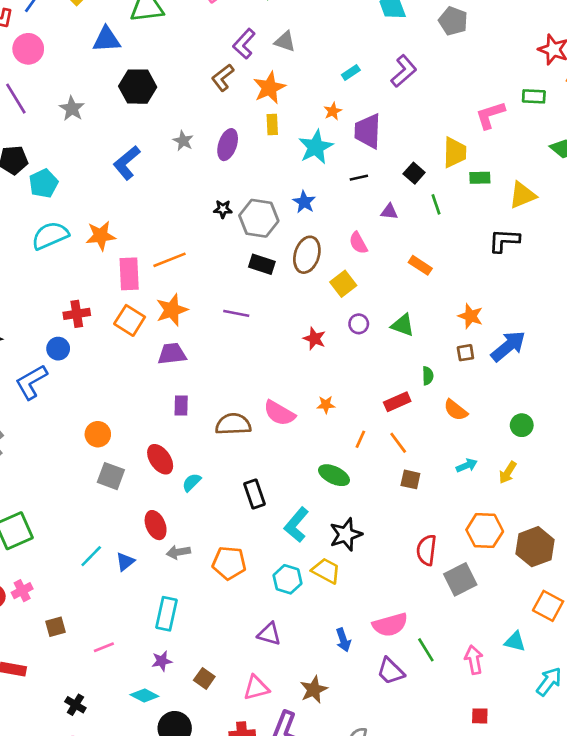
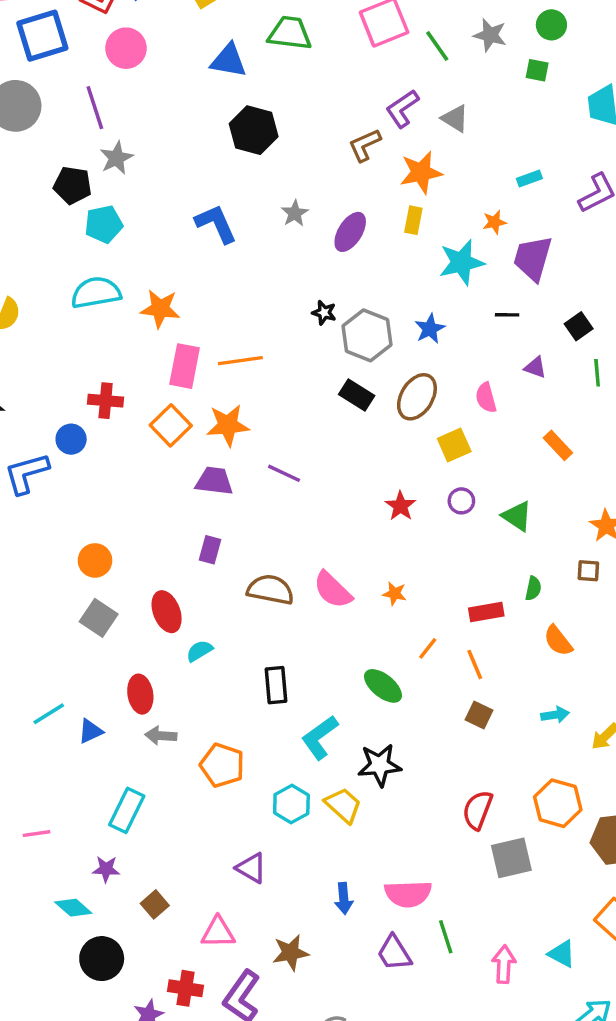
gray star: (72, 109) -> (116, 158), moved
blue L-shape: (127, 163) -> (216, 224), turned 92
purple line: (236, 313) -> (284, 473), moved

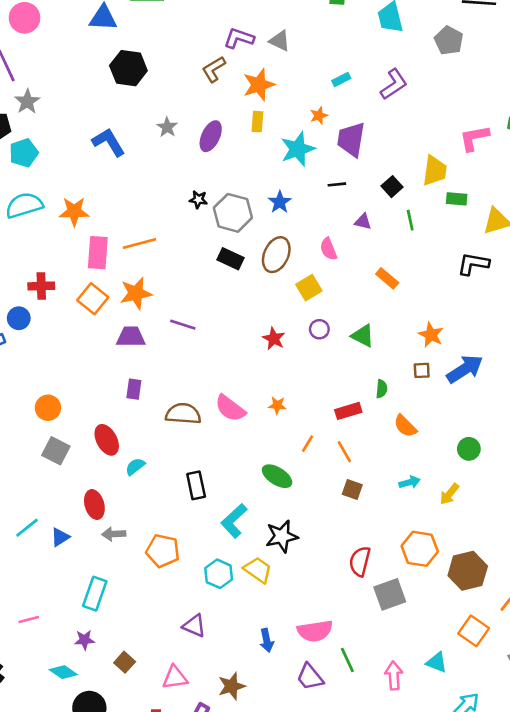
purple L-shape: (402, 109) -> (239, 38), turned 60

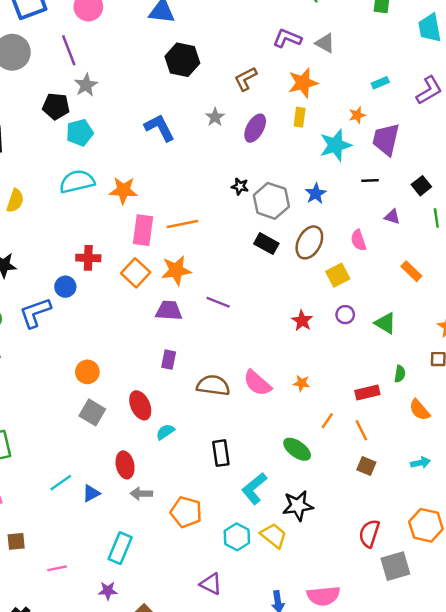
brown L-shape: (214, 69) -> (246, 79), moved

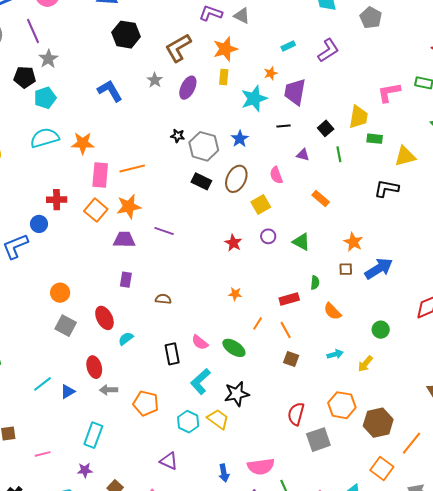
brown L-shape: (246, 79) -> (178, 48), size x1.4
pink semicircle: (257, 383) -> (200, 342), moved, size x0.7
brown semicircle: (213, 385) -> (163, 299), size x0.6

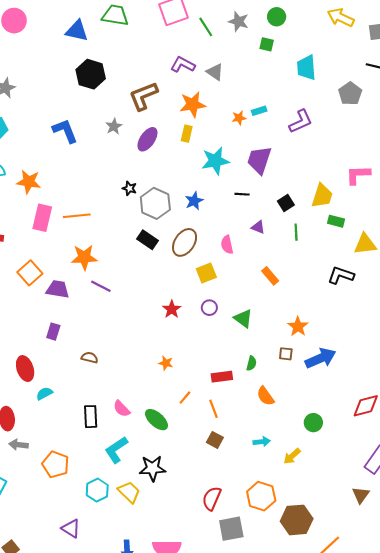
orange star: (271, 73) -> (239, 118), moved
orange star: (129, 207) -> (84, 257), moved
orange square: (96, 210) -> (30, 273), moved

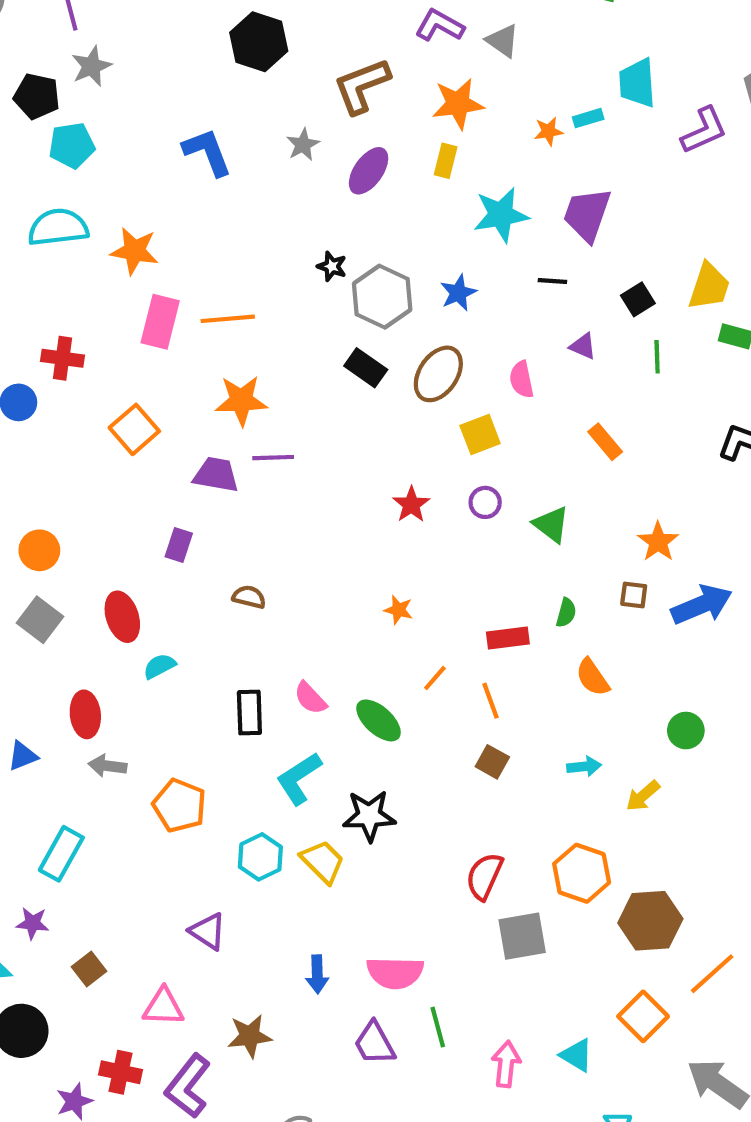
cyan trapezoid: (306, 68) -> (637, 83), moved
purple L-shape: (301, 121) -> (704, 130), moved
purple line: (101, 286) -> (273, 458), turned -30
purple trapezoid: (58, 289) -> (216, 475), moved

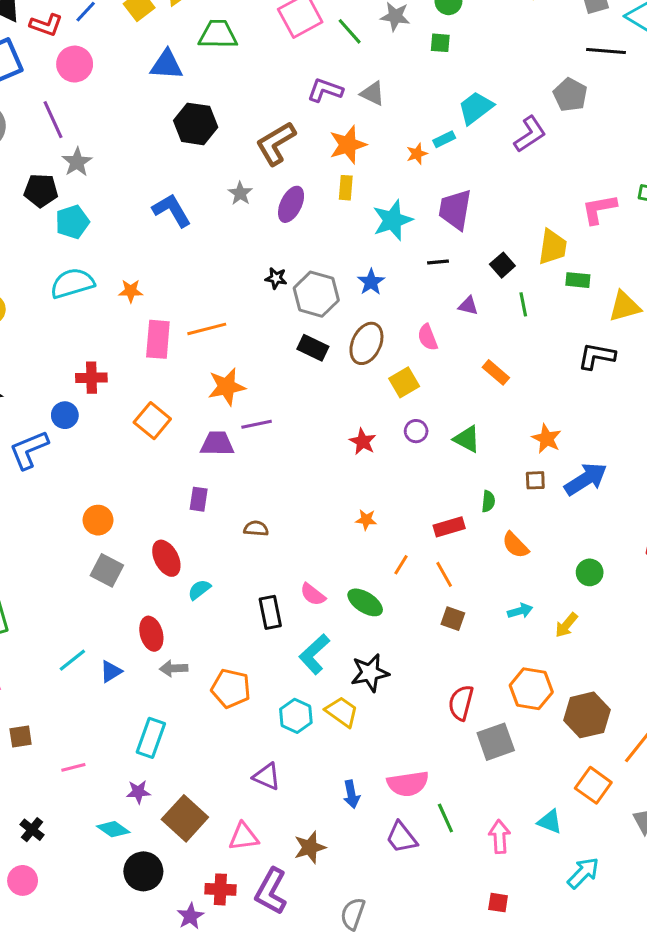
cyan trapezoid: (637, 83) -> (476, 108), turned 66
orange star: (134, 251) -> (131, 291), size x0.7
brown square: (89, 969) -> (185, 818), size x1.8

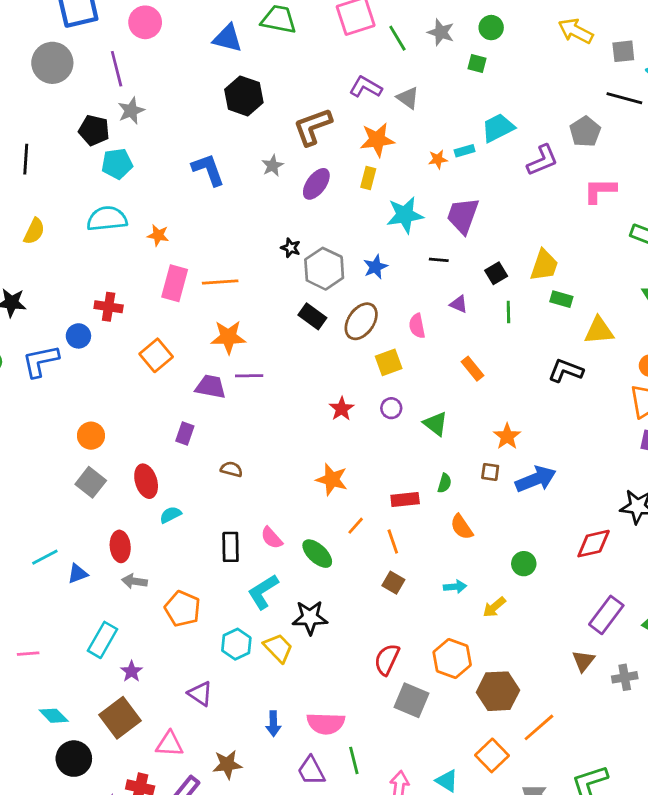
pink L-shape: (599, 209) -> (600, 191), moved
orange star: (366, 520) -> (332, 479), size x1.6
gray square: (496, 742) -> (412, 700), turned 32
purple star: (138, 792) -> (132, 671), moved, turned 30

